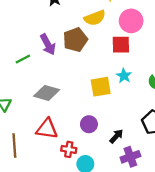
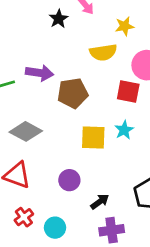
brown pentagon: (75, 40) -> (73, 93), moved
purple arrow: (48, 44) -> (40, 73), turned -65
red cross: (69, 149) -> (24, 217), moved, turned 32

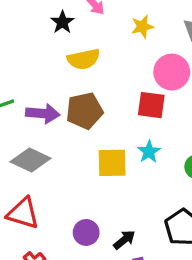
yellow semicircle: (103, 52) -> (84, 59), moved
purple arrow: (40, 73) -> (43, 114), moved
purple circle: (69, 180) -> (86, 232), moved

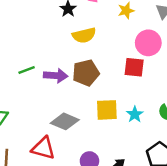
cyan star: (149, 152) -> (135, 114), moved
gray diamond: (30, 160) -> (65, 121), moved

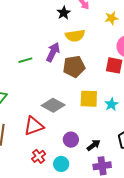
purple arrow: (56, 76) -> (53, 52), moved, turned -72
red triangle: (43, 148) -> (34, 126), turned -40

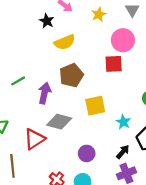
purple arrow: (53, 52) -> (44, 93), moved
cyan star: (111, 104) -> (123, 122), moved
red triangle: (34, 126) -> (34, 139), moved
black arrow: (94, 145) -> (123, 152), moved

